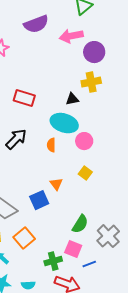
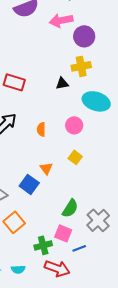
cyan ellipse: (64, 123) -> (96, 101), moved
blue square: (39, 200) -> (29, 184), turned -30

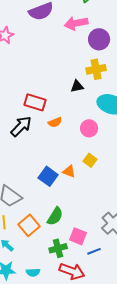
red rectangle: (14, 82) -> (35, 102), moved
orange semicircle: (41, 129) -> (55, 122), moved, turned -112
orange triangle: (46, 168) -> (69, 171), moved, turned -32
blue square: (29, 184) -> (48, 176), moved
green semicircle: (70, 208) -> (55, 216), moved

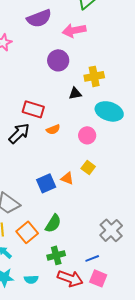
purple circle: (99, 39) -> (58, 60), moved
blue square: (48, 176) -> (46, 183), turned 30
pink square: (78, 236) -> (98, 278), moved

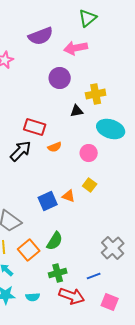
pink square: (98, 278) -> (110, 302), moved

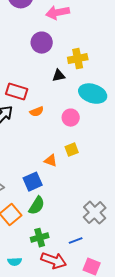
yellow square: (90, 185) -> (72, 150), turned 32
blue square: (48, 201) -> (33, 182), moved

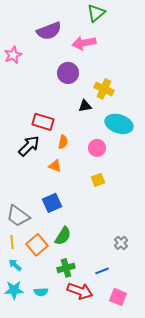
yellow cross: (78, 59) -> (104, 89), turned 36
orange semicircle: (37, 112) -> (63, 142), turned -56
orange triangle: (51, 161) -> (55, 166), moved
blue square: (33, 182) -> (52, 203), moved
gray cross: (95, 213) -> (121, 243), size x0.6

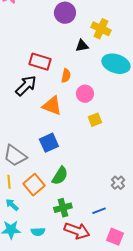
orange semicircle: (63, 142) -> (66, 76), moved
pink circle: (97, 148) -> (85, 94), moved
orange triangle: (55, 166) -> (52, 106), size x1.5

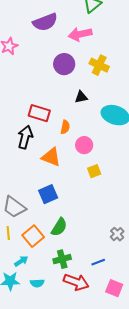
yellow cross: (101, 29) -> (99, 65), moved
black arrow: (26, 86) -> (25, 137), turned -30
cyan arrow: (12, 205) -> (21, 261), moved, turned 104

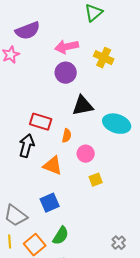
purple semicircle: (45, 22) -> (28, 31), moved
pink arrow: (80, 34) -> (67, 47), moved
yellow cross: (99, 65) -> (104, 58), moved
black triangle: (81, 97) -> (83, 106), size x1.6

